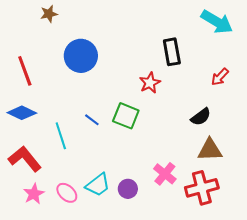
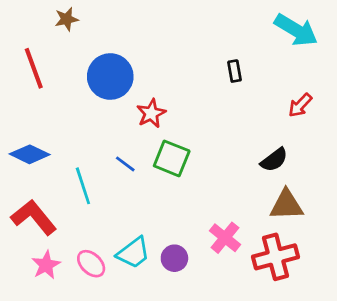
black rectangle: (172, 52) -> (235, 71), size x0.6
red line: (25, 71) -> (34, 68), moved
red star: (150, 83) -> (151, 113), moved

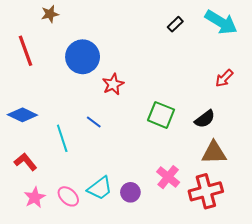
black rectangle: (235, 71) -> (175, 24), moved, turned 56
green square: (172, 158) -> (161, 115), moved
red L-shape: (34, 217) -> (25, 162), size x0.7

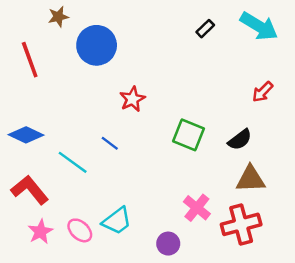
blue circle: (83, 57) -> (97, 45), moved
cyan line: (62, 138) -> (73, 162), turned -36
red L-shape: (25, 162) -> (30, 190), size x1.4
purple circle: (130, 192) -> (168, 244), moved

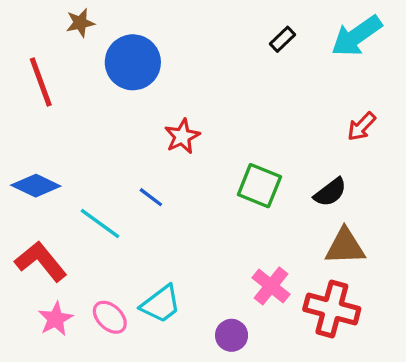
cyan arrow: (259, 26) -> (357, 36), turned 114
red cross: (241, 224) -> (332, 309), turned 30

